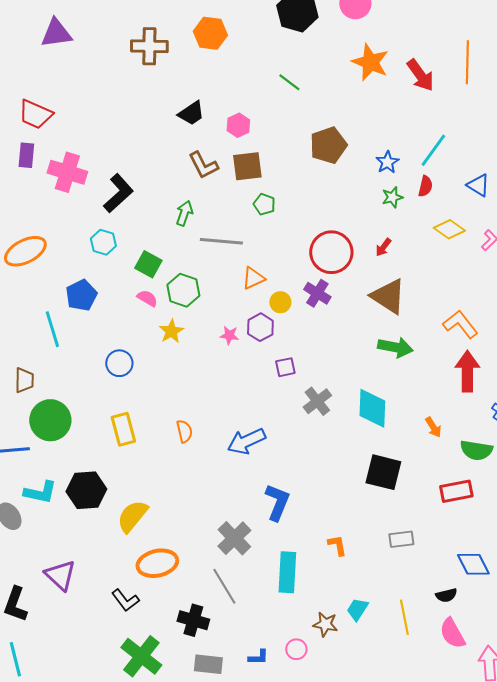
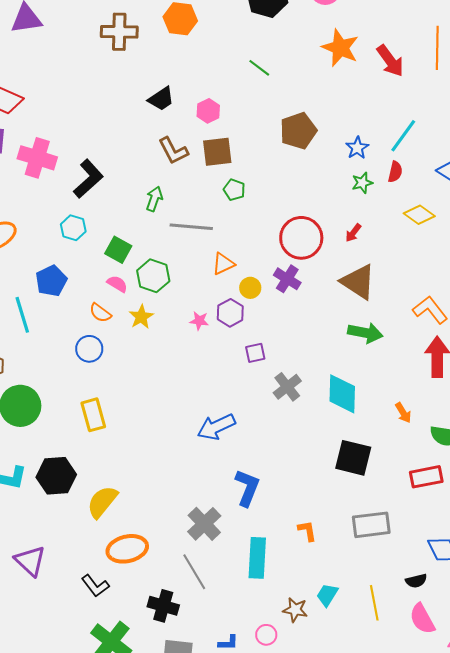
orange semicircle: (184, 431) -> (100, 313), moved, turned 140
gray rectangle: (401, 539) -> (371, 525), size x1.5

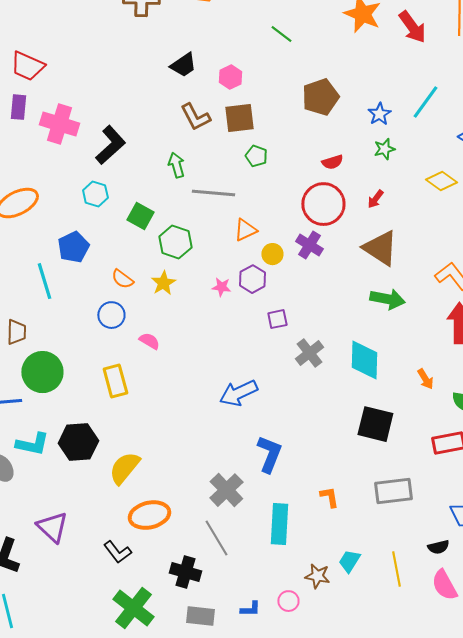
red semicircle: (395, 172) -> (332, 162), moved, turned 60
green arrow: (154, 199) -> (176, 165), turned -35
pink semicircle: (117, 284) -> (149, 341), moved

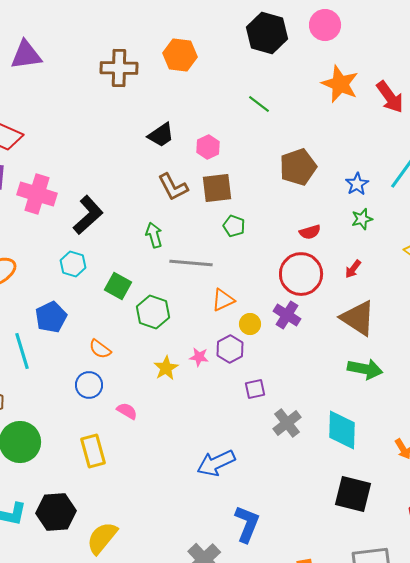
yellow star: (163, 283) -> (166, 368), moved

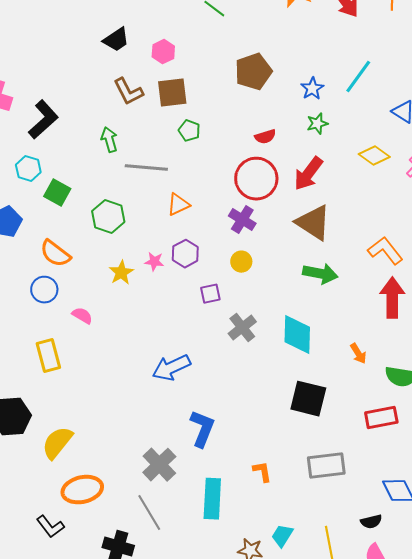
red arrow: (353, 269) -> (308, 174), size x1.8
green square: (118, 286) -> (57, 193), moved
yellow circle: (250, 324) -> (241, 262), moved
orange semicircle: (100, 349) -> (55, 254), size x1.4

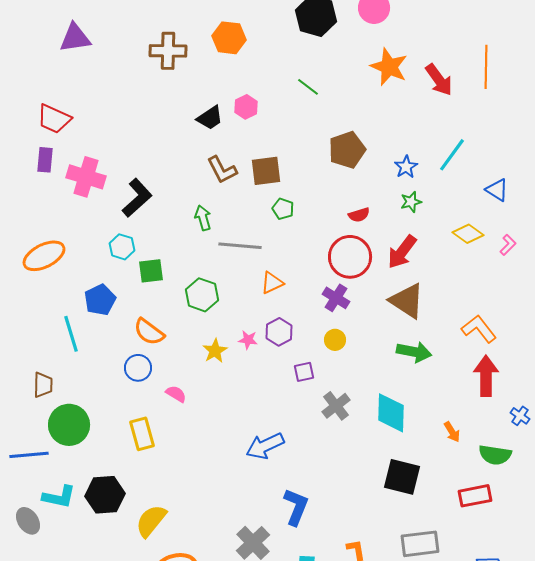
pink hexagon: (163, 52) -> (246, 107), moved
green square: (57, 193) -> (151, 271), turned -36

